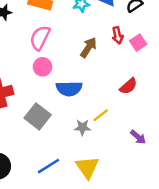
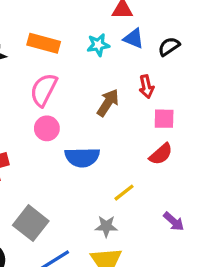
pink square: (138, 43) -> (164, 119), moved, turned 35
gray square: (38, 116) -> (31, 223), moved
gray star: (82, 127) -> (106, 226), moved

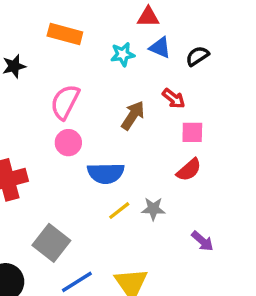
orange rectangle: (44, 43) -> (65, 34), moved
red arrow: (146, 87) -> (174, 98), turned -40
yellow line: (124, 193) -> (119, 211), moved
gray star: (106, 226) -> (153, 209), moved

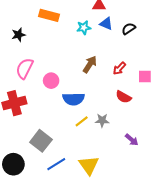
red arrow: (174, 98) -> (119, 68), moved, turned 96
pink semicircle: (65, 102) -> (25, 68), moved
pink square: (192, 132) -> (145, 77), moved
red semicircle: (189, 170) -> (123, 97), turned 70

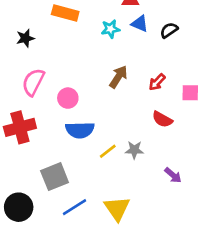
blue semicircle: (74, 99) -> (80, 130), moved
gray square: (41, 141) -> (55, 177), turned 30

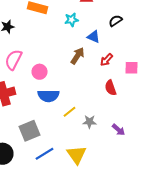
blue triangle: (140, 24) -> (94, 37), moved
red semicircle: (162, 119) -> (110, 88), turned 42
gray star: (134, 150) -> (90, 122), moved

